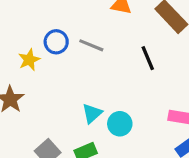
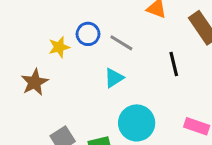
cyan triangle: (92, 113) -> (114, 78), moved
cyan circle: (120, 124) -> (137, 123), size x1.5

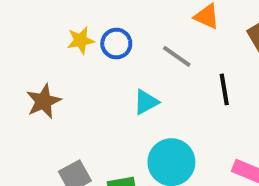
gray line: (121, 43) -> (177, 56), moved
yellow star: (59, 47) -> (81, 40), moved

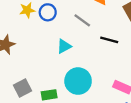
black line: (224, 89) -> (109, 40), turned -66

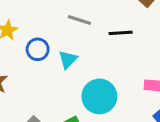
blue circle: (48, 12) -> (38, 49), moved

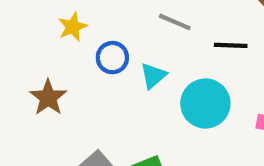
cyan circle: (99, 96) -> (205, 104), moved

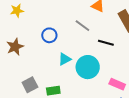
yellow star: (73, 27) -> (17, 11), moved
cyan triangle: (153, 76) -> (65, 59), moved

